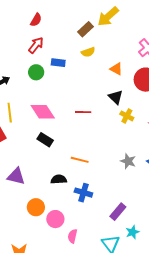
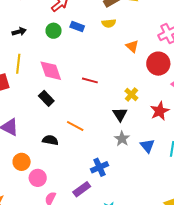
black triangle: (116, 97) -> (120, 114), moved
blue cross: (83, 193) -> (99, 167), moved, turned 36
purple rectangle: (118, 212) -> (82, 189), moved

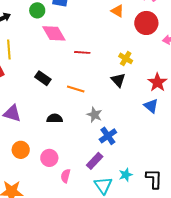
pink diamond: (51, 71) -> (54, 33), moved
red star: (160, 111) -> (157, 82), moved
orange line: (75, 126) -> (76, 89), moved
gray star: (122, 139) -> (94, 115), moved
orange circle: (22, 162) -> (21, 150), moved

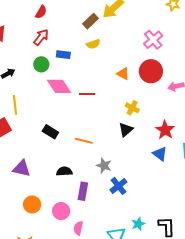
orange triangle: (117, 11) -> (123, 74), moved
red line: (82, 52) -> (87, 94), moved
black triangle: (118, 80) -> (126, 130), turned 35
purple rectangle: (95, 161) -> (83, 191), moved, turned -30

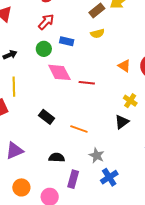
purple triangle: (22, 168) -> (14, 151), turned -42

